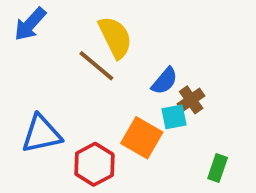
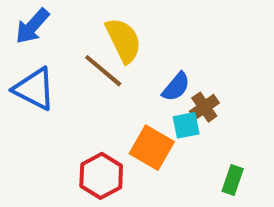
blue triangle: (41, 134) -> (34, 89), moved, turned 39

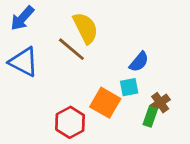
blue semicircle: (176, 87) -> (139, 62), moved
brown cross: (204, 107) -> (160, 103), moved
green rectangle: (233, 180) -> (150, 117), moved

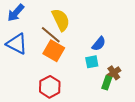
orange square: (105, 103) -> (54, 51), moved

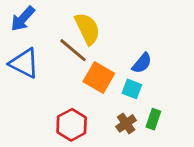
orange square: (54, 51) -> (99, 77), moved
cyan square: (92, 62) -> (132, 89), turned 32
brown cross: (114, 73) -> (126, 123), moved

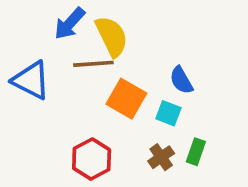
blue arrow: (23, 19) -> (70, 24), moved
brown line: (73, 50) -> (93, 64), turned -44
blue semicircle: (142, 63) -> (181, 80), turned 110

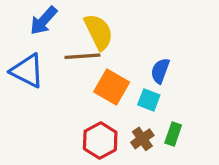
blue arrow: (70, 24) -> (44, 21), moved
blue semicircle: (181, 80) -> (160, 71), turned 50
red hexagon: (92, 159) -> (100, 140), moved

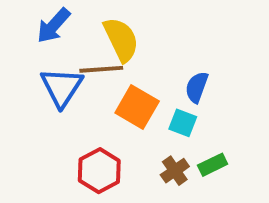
blue triangle: (27, 71) -> (62, 87), moved, turned 36
green rectangle: (173, 134) -> (213, 165), turned 45
red hexagon: (100, 140) -> (99, 171), moved

